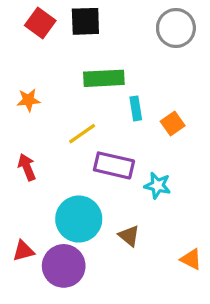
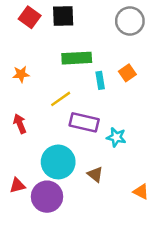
orange square: (173, 124) -> (127, 73), moved

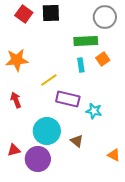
green rectangle: (77, 58) -> (86, 41), moved
orange star: (21, 74) -> (17, 60), size x1.6

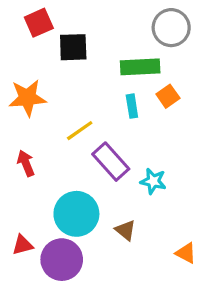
black square: (51, 13) -> (73, 47), moved
red square: (24, 14) -> (39, 23), turned 30
purple rectangle: (68, 99) -> (111, 162), turned 35

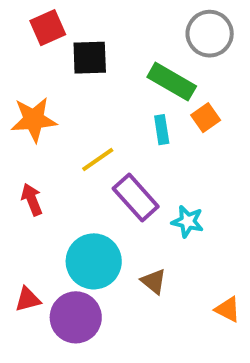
green rectangle: (140, 67) -> (172, 82), turned 33

